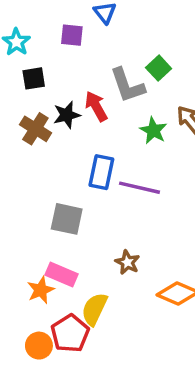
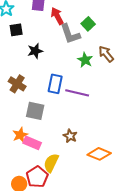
red arrow: (96, 106) -> (57, 16), moved
brown cross: (35, 129) -> (17, 84), moved
orange star: (41, 290) -> (20, 135), moved

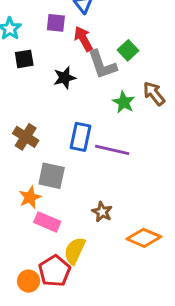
black star: (35, 51) -> (65, 78), moved
orange star: (20, 135) -> (30, 197), moved

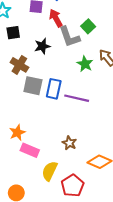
brown cross: (26, 137) -> (19, 65), moved
gray square: (52, 176) -> (33, 86), moved
red pentagon: (54, 271) -> (72, 186), moved

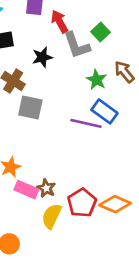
blue rectangle: (54, 89) -> (104, 111), moved, turned -66
brown star: (69, 143) -> (46, 188), moved
red pentagon: (72, 186) -> (82, 203), moved

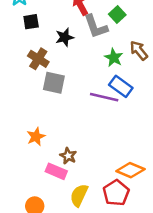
pink rectangle: (26, 190) -> (56, 171), moved
red pentagon: (82, 203) -> (116, 193), moved
yellow semicircle: (52, 216) -> (79, 195), moved

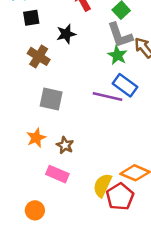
gray L-shape: (96, 27) -> (120, 35), moved
gray square: (54, 83) -> (51, 99), moved
brown star: (68, 156) -> (65, 145), moved
yellow semicircle: (79, 195) -> (102, 185), moved

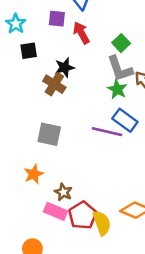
brown cross: (39, 56) -> (54, 84), moved
brown star: (65, 145) -> (63, 192), moved
yellow semicircle: (102, 185) -> (102, 223), turned 135
red pentagon: (120, 197) -> (83, 215), moved

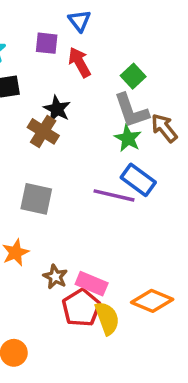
black star: (65, 67) -> (57, 109), turned -30
pink rectangle: (56, 211) -> (92, 284), moved

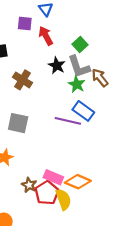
black star: (57, 109) -> (57, 66), moved
brown star: (55, 277) -> (29, 185), moved
orange diamond: (152, 301) -> (78, 182), moved

